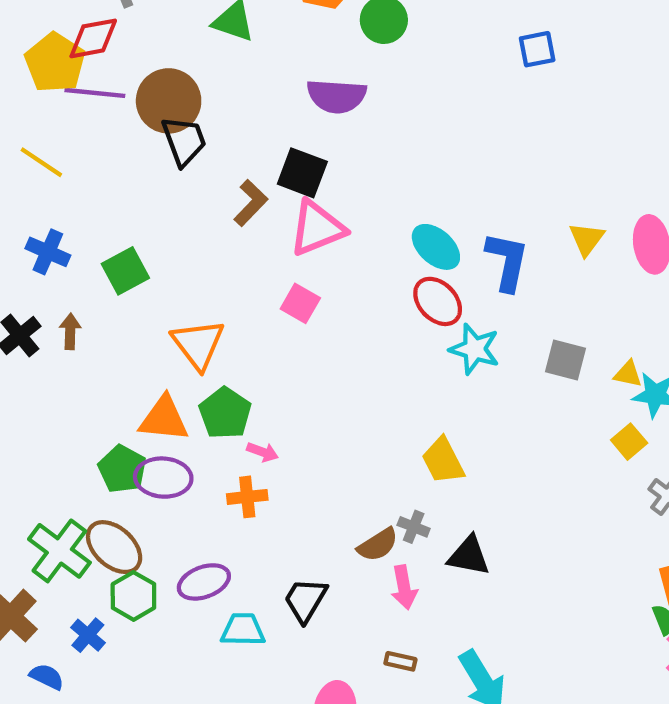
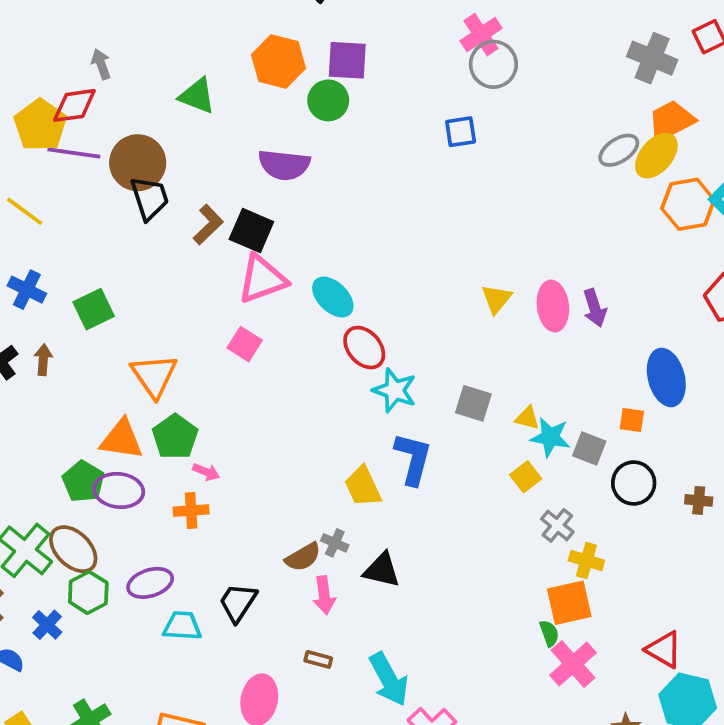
brown L-shape: (251, 203) -> (208, 224), moved
cyan ellipse: (436, 247) -> (333, 297), moved
blue L-shape: (507, 261) -> (413, 459), moved

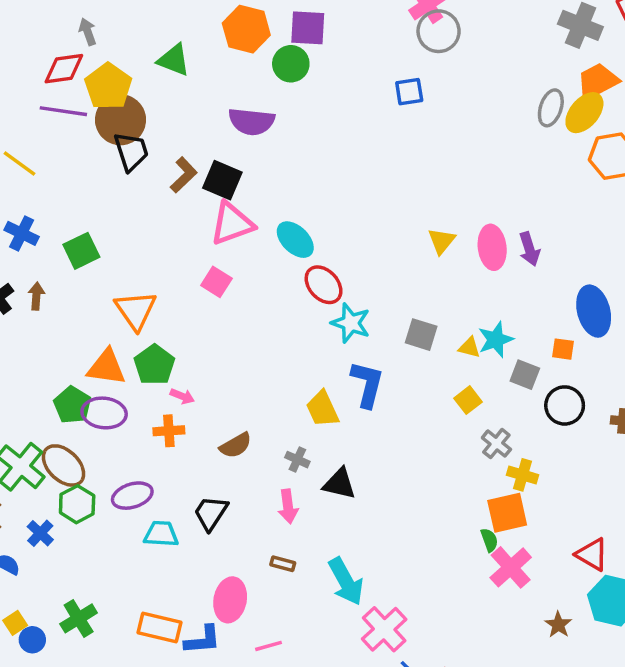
yellow pentagon: (40, 125) -> (108, 86), moved
gray ellipse: (619, 150) -> (551, 108), turned -39
cyan star: (550, 437) -> (496, 340), moved, turned -30
brown semicircle: (303, 557) -> (236, 445), moved

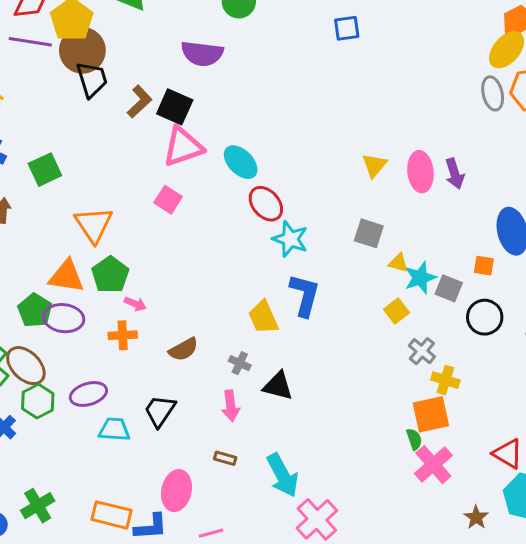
gray ellipse: (551, 108) -> (493, 93), moved, turned -32
gray square: (421, 335) -> (369, 233), moved
cyan star: (496, 340) -> (420, 278), moved

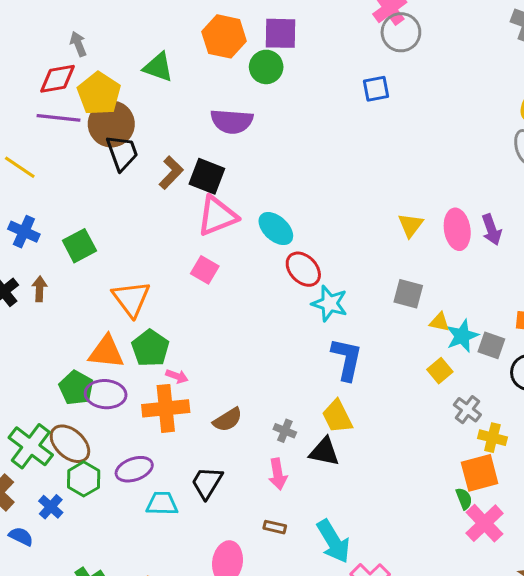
yellow trapezoid: (263, 317) -> (337, 416), moved
orange cross: (123, 335) -> (166, 408), size x1.6

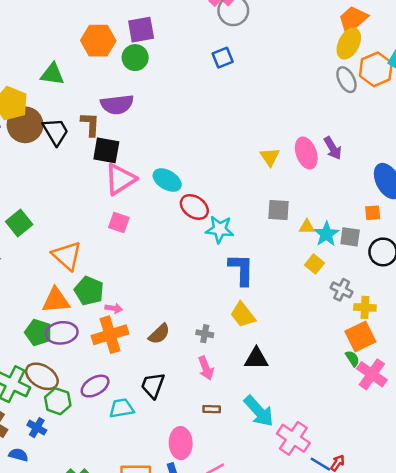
black trapezoid: (122, 153) -> (56, 132), moved
brown L-shape: (171, 173) -> (90, 124), moved, turned -30
black triangle: (324, 452) -> (256, 358), moved

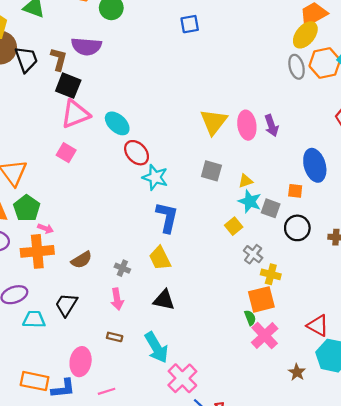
yellow triangle: (270, 157) -> (214, 122), size x1.5
yellow triangle: (307, 227) -> (246, 181), moved, turned -32
cyan star: (326, 234) -> (250, 201), turned -30

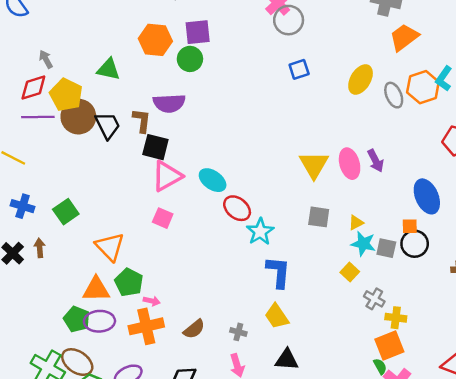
blue square: (190, 24) -> (299, 69), moved
yellow ellipse: (305, 35) -> (361, 79), moved
cyan star: (155, 177) -> (260, 232), turned 30
black circle: (297, 228) -> (415, 244), moved

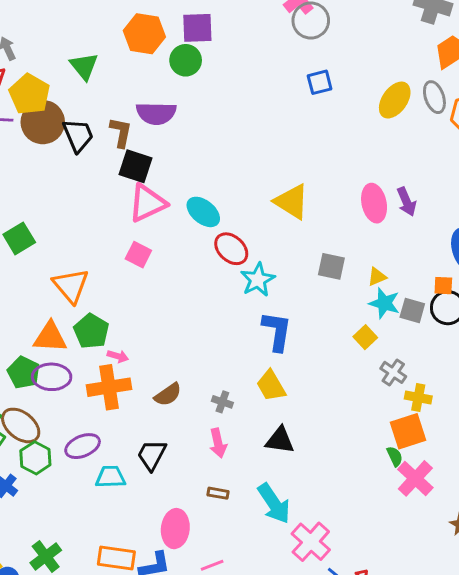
green triangle: (108, 69) -> (84, 66), turned 35
gray ellipse: (394, 95) -> (434, 97), moved
yellow triangle: (314, 165) -> (292, 202), moved, turned -32

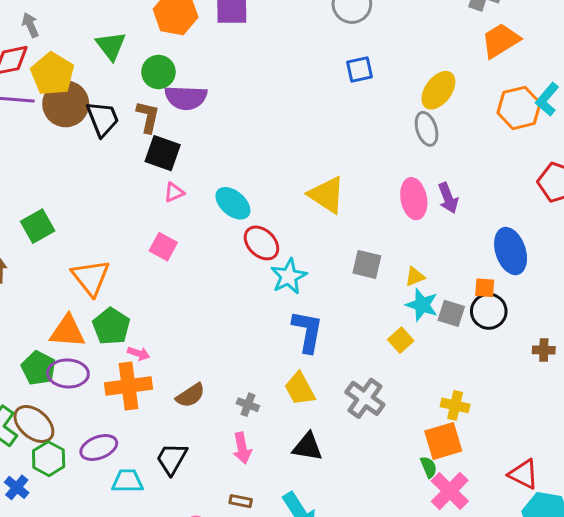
green circle: (186, 60) -> (158, 72), moved
gray ellipse: (434, 97) -> (427, 129), moved
pink triangle: (147, 203) -> (174, 192), size x0.5
gray cross: (393, 372) -> (365, 398), moved, size x1.4

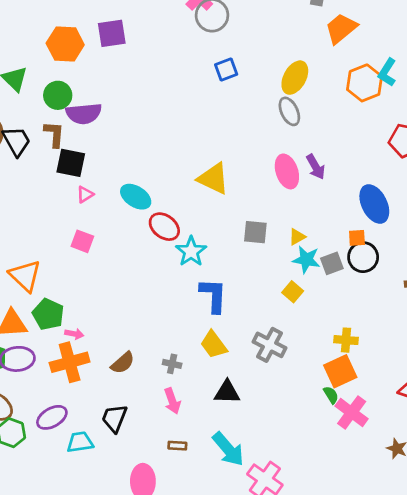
gray square: (451, 313) -> (332, 263), turned -30

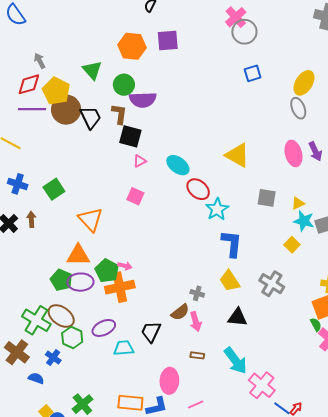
green pentagon: (48, 314) -> (107, 271), moved
brown semicircle: (123, 363) -> (180, 312), moved

